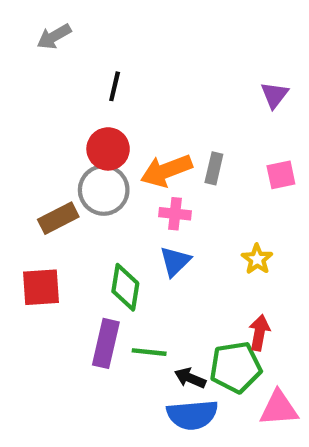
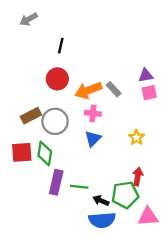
purple triangle: (274, 95) -> (146, 75), moved, turned 42
gray rectangle: (214, 168) -> (114, 89), turned -56
gray circle: (104, 190) -> (55, 121), moved
green diamond: (125, 287) -> (45, 154), moved

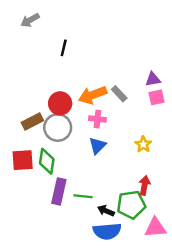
red circle: (57, 79) -> (60, 103), moved

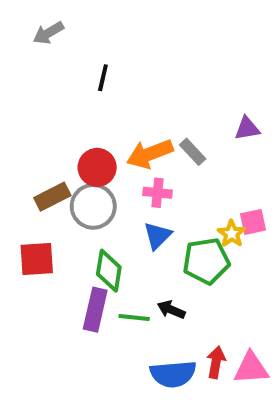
pink square: (157, 97) -> (253, 222), moved
green diamond: (47, 161) -> (109, 271), moved
red arrow: (144, 185) -> (216, 362), moved
green pentagon: (131, 205) -> (206, 261), moved
black arrow: (106, 211) -> (171, 310), moved

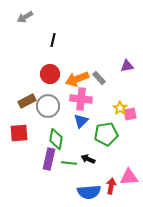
red circle: (97, 167) -> (50, 74), moved
pink cross: (158, 193) -> (81, 99), size x1.5
yellow star: (232, 234) -> (120, 108), moved
pink triangle: (251, 368) -> (129, 177), moved

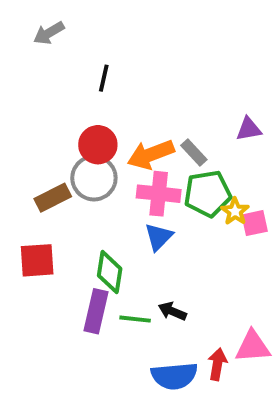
gray circle: (48, 106) -> (94, 178), moved
green pentagon: (106, 134) -> (208, 194), moved

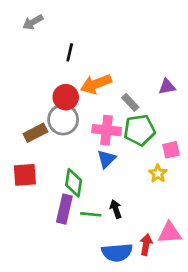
orange arrow: (151, 154) -> (96, 84), moved
yellow star: (235, 211) -> (158, 174), moved
black arrow: (172, 311) -> (116, 209), turned 48

